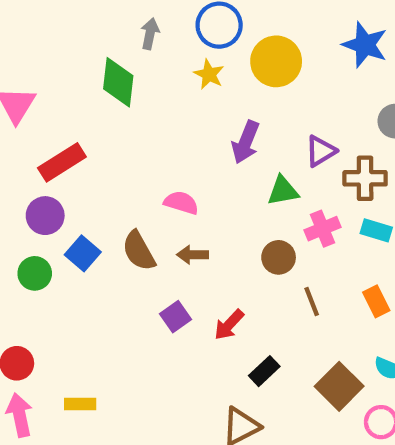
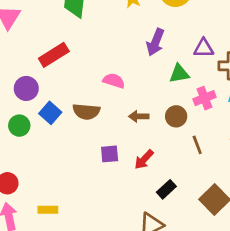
purple triangle: (321, 151) -> (204, 48), turned 30
red rectangle: (62, 162) -> (54, 55), moved
brown semicircle: (139, 251) -> (86, 112), turned -56
brown arrow: (193, 255) -> (139, 116), moved
purple square: (175, 317) -> (110, 154), turned 30

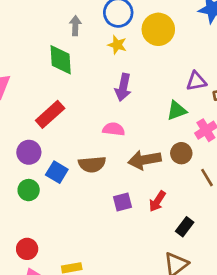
purple arrow: (155, 42) -> (123, 87), moved
brown arrow: (139, 116) -> (144, 160), size x1.6

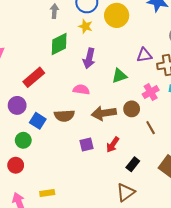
green diamond: (61, 60) -> (59, 44), moved, turned 65
green triangle: (177, 111) -> (119, 76), moved
green circle: (29, 190) -> (23, 140), moved
red circle: (27, 249) -> (16, 165), moved

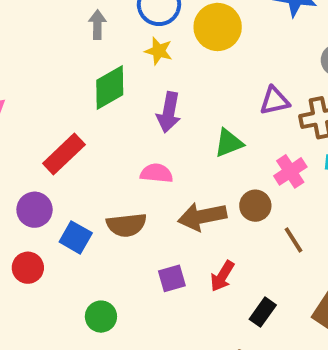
green circle: (23, 140) -> (101, 317), moved
red circle: (16, 165) -> (28, 268), moved

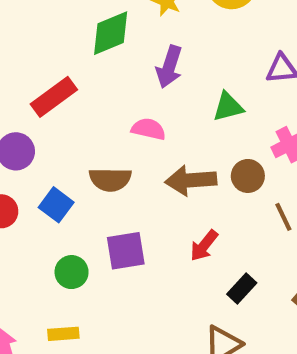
blue square: (76, 237) -> (56, 205), moved
purple square: (172, 278) -> (126, 251), moved, size x1.4

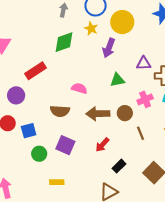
purple arrow: (169, 67) -> (109, 48), moved
blue square: (56, 205) -> (29, 131), moved, turned 35
purple square: (126, 251) -> (65, 145), turned 30
yellow rectangle: (63, 334) -> (57, 182), moved

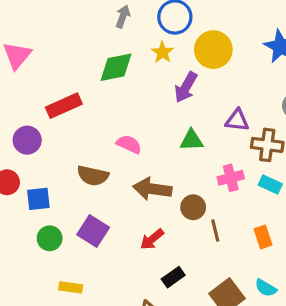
brown circle: (125, 113) -> (193, 207), moved

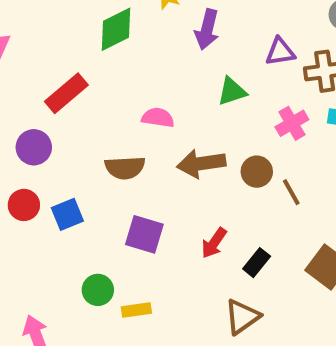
green circle: (50, 238) -> (98, 290), moved
red arrow: (152, 239) -> (214, 243), moved

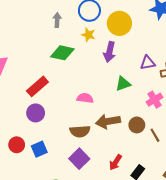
green diamond: (116, 29) -> (62, 53), turned 40
purple circle: (34, 147) -> (36, 113), moved
brown semicircle: (125, 168) -> (80, 131), moved
purple square: (144, 234) -> (79, 159), turned 30

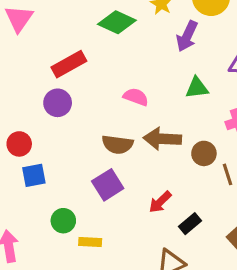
blue square: (39, 149) -> (34, 175), moved

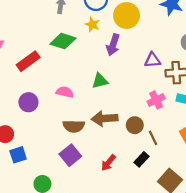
red rectangle: (69, 64) -> (28, 61), moved
green triangle: (197, 88) -> (100, 81), moved
pink semicircle: (136, 97) -> (65, 92), moved
black rectangle: (190, 224) -> (142, 159), moved

